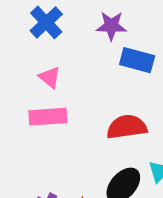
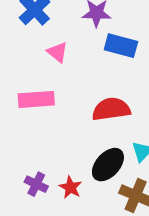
pink triangle: (50, 77) -> (57, 52), moved

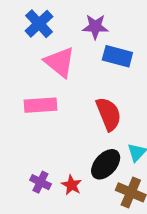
pink triangle: (57, 52) -> (60, 62), size x1.6
red semicircle: (111, 109) -> (109, 114), turned 76

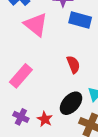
pink rectangle: (40, 105) -> (21, 76), moved, turned -45
red semicircle: (109, 114) -> (73, 64), size x0.7

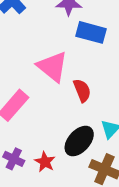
pink triangle: (36, 25) -> (52, 67), moved

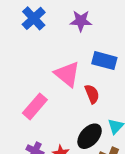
blue rectangle: (91, 32) -> (104, 61), moved

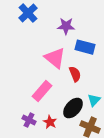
purple star: (81, 21) -> (66, 26), moved
pink rectangle: (35, 106) -> (42, 91), moved

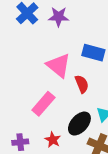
purple star: (66, 26) -> (59, 17), moved
purple cross: (29, 120) -> (20, 142), moved, turned -32

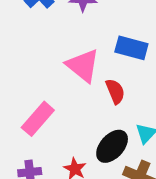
pink rectangle: (43, 104) -> (38, 119), moved

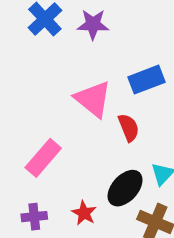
blue rectangle: (131, 48) -> (146, 80), turned -36

